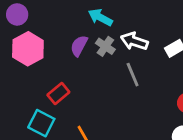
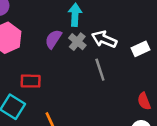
cyan arrow: (100, 17) -> (75, 15), turned 60
red rectangle: (58, 93) -> (31, 81), turned 36

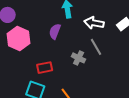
gray cross: (77, 42) -> (79, 58), moved

